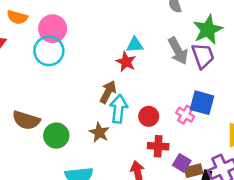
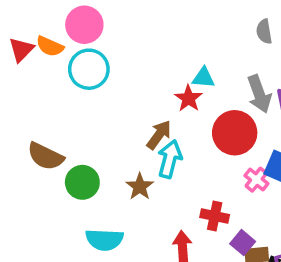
orange semicircle: (17, 17) -> (50, 46), moved
pink circle: (53, 29) -> (84, 25), moved
red circle: (149, 116) -> (235, 133), moved, size x1.6

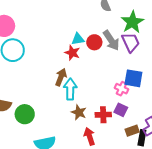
red circle: (235, 133) -> (94, 42), moved, size x0.6
brown star: (140, 187) -> (79, 112), moved
purple square: (243, 243) -> (121, 110), moved

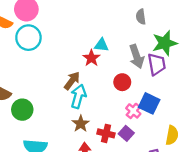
red circle: (94, 42) -> (122, 82), moved

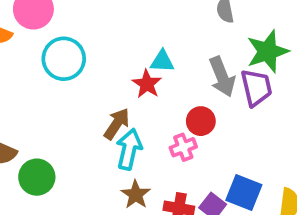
cyan circle: (28, 38) -> (64, 59), moved
blue square: (149, 103) -> (244, 193), moved
pink cross: (133, 111) -> (183, 147), moved, turned 32

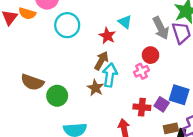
cyan triangle: (162, 61) -> (125, 22), turned 40
red star: (147, 84) -> (107, 36), moved
brown star: (136, 195) -> (95, 88), moved

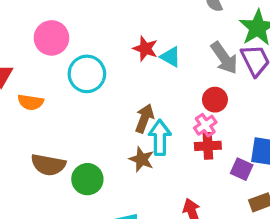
orange semicircle: (27, 13) -> (31, 102), moved
red star: (107, 36) -> (145, 49), moved
red cross: (142, 107) -> (208, 146), moved

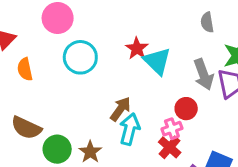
cyan triangle: (171, 57) -> (157, 61), size x1.5
orange semicircle: (31, 102) -> (25, 69), turned 55
red cross: (208, 146) -> (170, 147), turned 30
brown star: (142, 159) -> (90, 152), moved

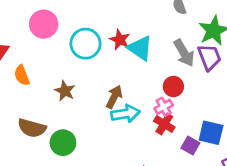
cyan circle: (80, 57) -> (86, 44), moved
cyan arrow: (130, 129) -> (125, 114), turned 76
brown star: (90, 152) -> (65, 91), moved

